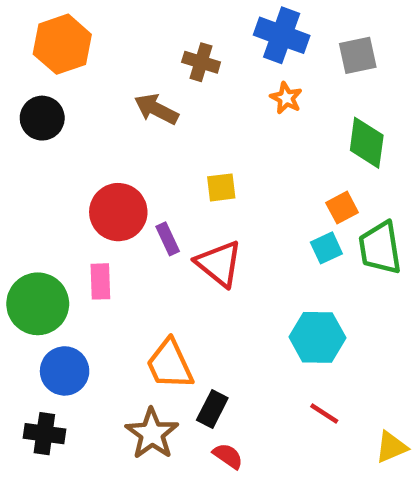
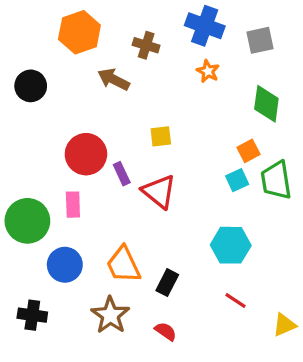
orange hexagon: (62, 44) -> (79, 32), moved
blue circle: (65, 371) -> (65, 265), moved
black rectangle: (212, 409) -> (167, 283), moved

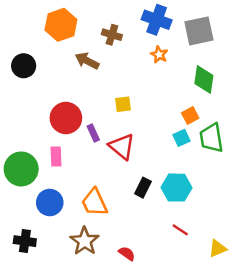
gray square: (260, 40) -> (199, 31), size x1.4
black rectangle: (167, 283) -> (143, 188), moved

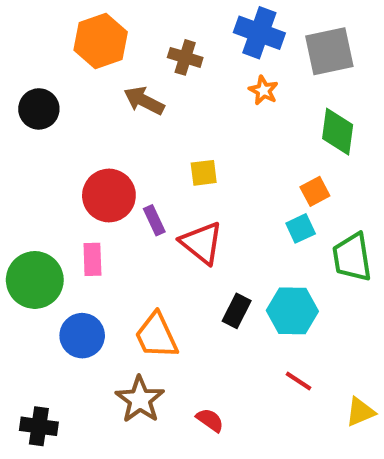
green trapezoid: (211, 138) -> (352, 257), moved
black cross: (25, 241) -> (39, 426), moved

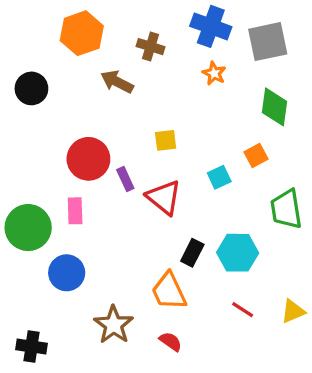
cyan square: (301, 228) -> (219, 177), moved
orange trapezoid: (156, 336) -> (169, 291), moved
yellow triangle: (360, 412) -> (293, 311), moved

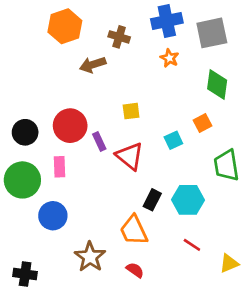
blue cross: (211, 26) -> (167, 21), turned -32
brown arrow: (117, 82) -> (93, 65), turned -45
black circle: (31, 88) -> (25, 132), moved
yellow triangle: (293, 311) -> (229, 263), moved

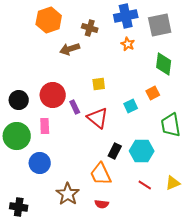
yellow triangle: (229, 263) -> (173, 183), moved
red semicircle: (135, 270) -> (102, 204), turned 152

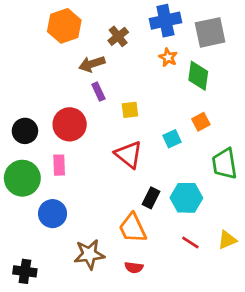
brown cross: (90, 28) -> (118, 36), turned 35
green diamond: (164, 64) -> (198, 76), moved
purple rectangle: (75, 107) -> (98, 92), moved
brown star: (68, 194) -> (89, 254), turned 30

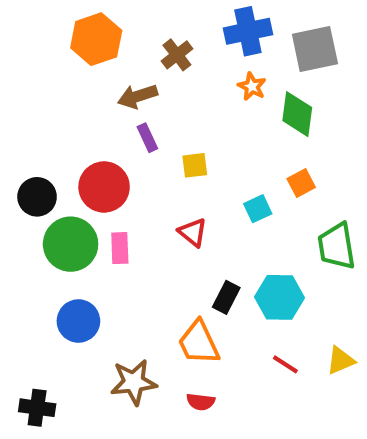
red triangle: (129, 155) -> (193, 232), size x0.7
pink rectangle: (59, 165) -> (120, 248), moved
green circle: (22, 178) -> (71, 244), moved

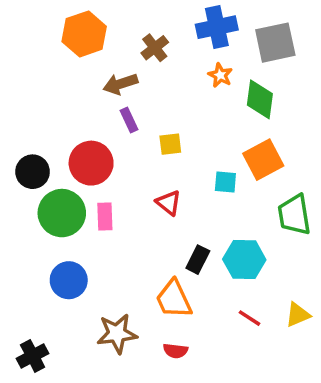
orange square: (301, 183) -> (263, 160), size x1.6
cyan square: (258, 209) -> (225, 182), turned 30
black cross: (37, 408) -> (33, 356), turned -36

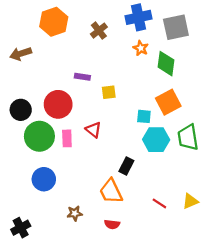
brown arrow: (120, 84) -> (21, 54), moved
purple rectangle: (129, 120) -> (82, 77), turned -56
red triangle: (169, 203) -> (93, 130), moved
cyan hexagon: (244, 260) -> (156, 140), moved
brown star: (117, 334) -> (75, 213), size x0.6

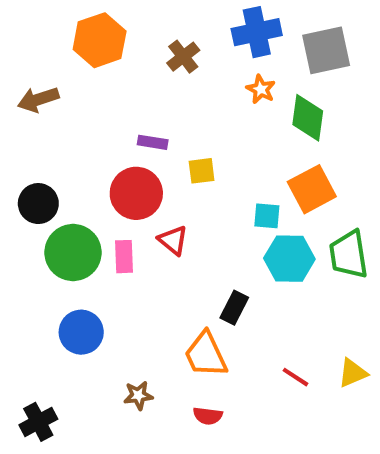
red circle: (58, 104) -> (136, 193), moved

